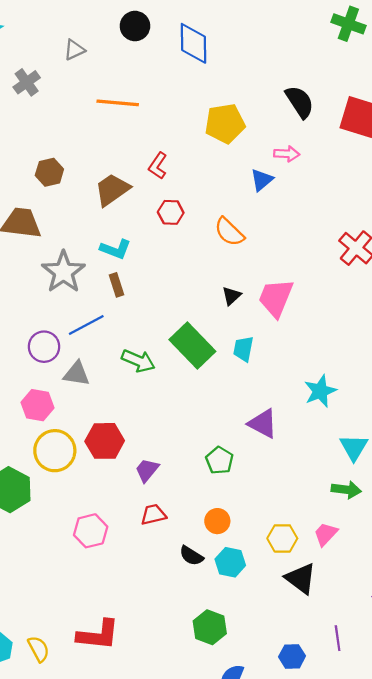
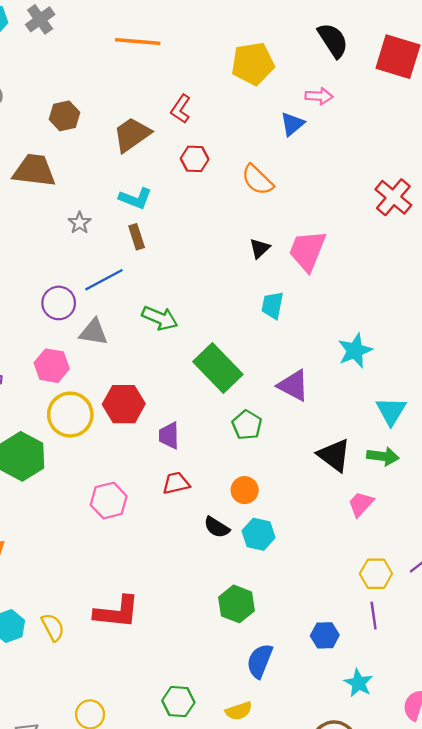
gray star: (63, 272) -> (80, 223), size x0.5
green rectangle: (192, 346) -> (218, 368), moved
purple trapezoid: (147, 470) -> (169, 435), turned -40
yellow hexagon: (282, 538) -> (376, 574), moved
black triangle: (301, 578) -> (334, 455), moved

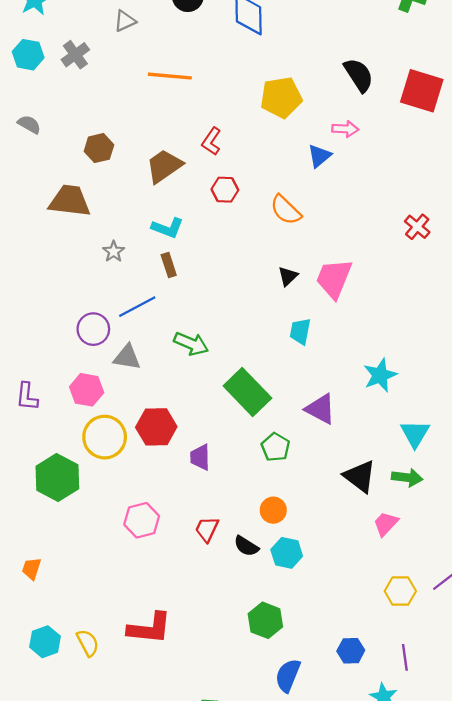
red cross: (393, 197) -> (417, 227), size x0.7
red trapezoid: (176, 483) -> (207, 529), moved, turned -52
purple line: (374, 616) -> (405, 657), moved

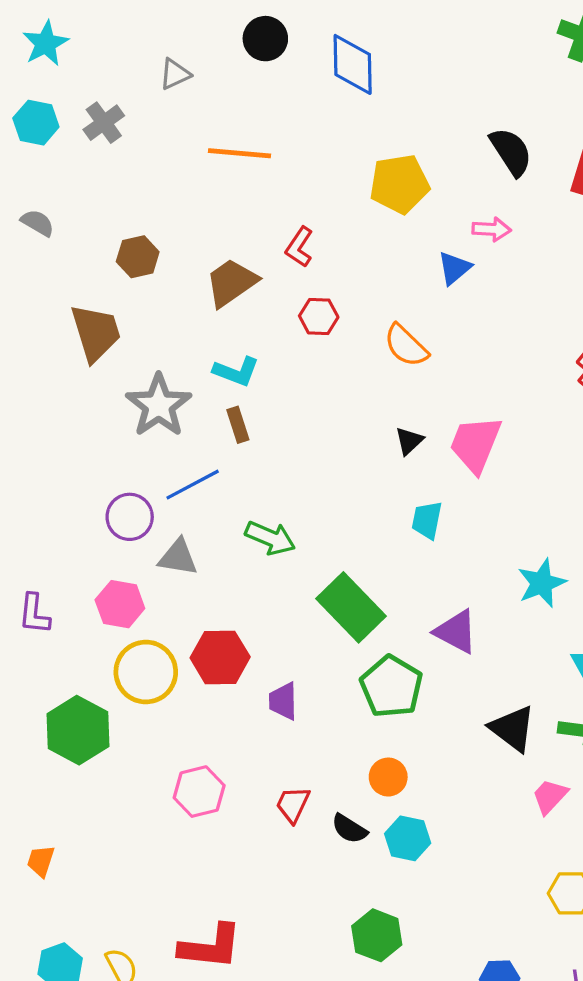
brown trapezoid: (70, 201) -> (96, 333), turned 66
gray star: (114, 251) -> (159, 405), size x2.0
green pentagon: (276, 447) -> (391, 687), size x1.5

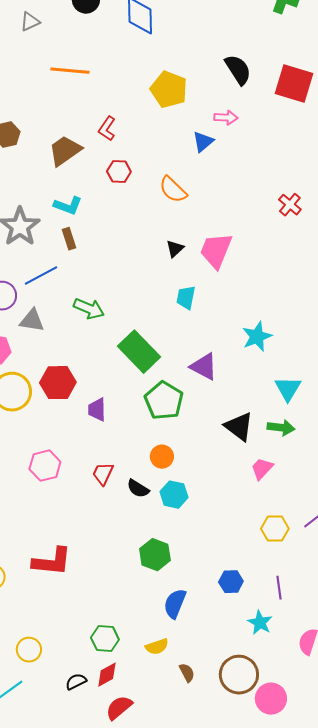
yellow pentagon: (399, 184) -> (169, 90), turned 30

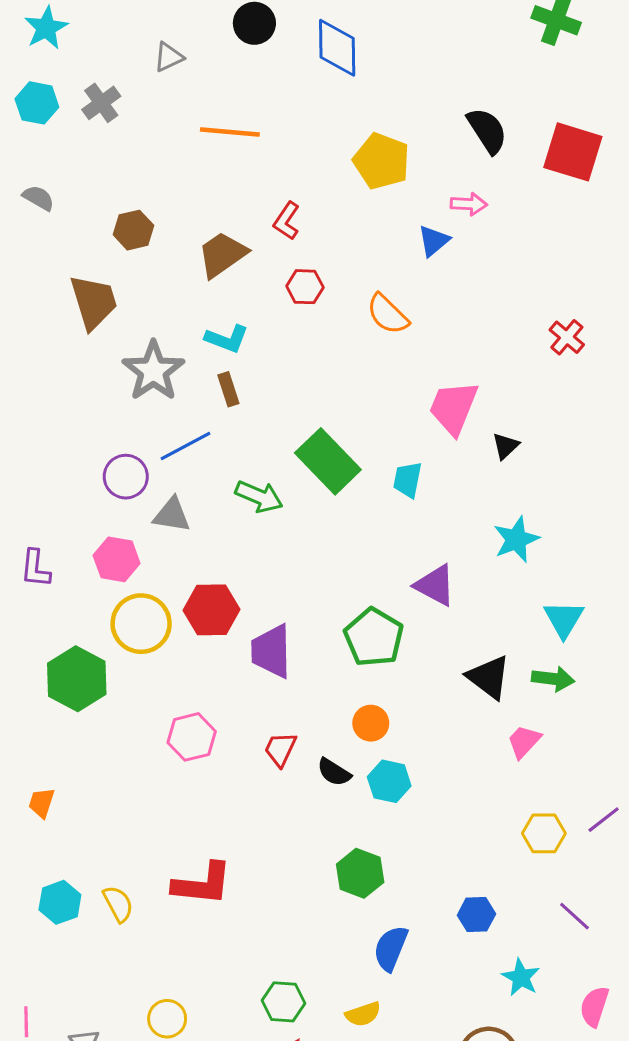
black triangle: (175, 249) -> (506, 446), moved
green rectangle: (139, 352) -> (328, 461), moved
purple trapezoid: (97, 410) -> (271, 651), size x1.5
purple line: (279, 588) -> (574, 916), moved, turned -40

